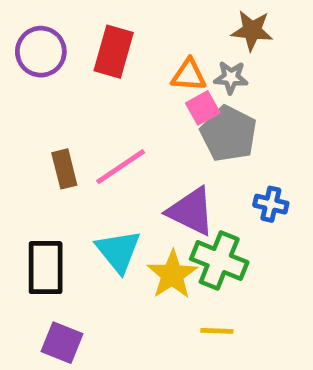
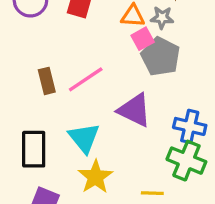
blue cross: (271, 204) -> (190, 126), moved, size x1.4
green cross: (219, 260) -> (186, 161), moved
yellow star: (172, 275) -> (95, 177), moved

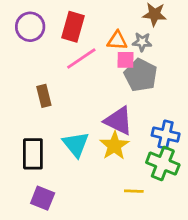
pink square: (143, 39) -> (125, 60), turned 30
pink line: (86, 79) -> (81, 59), moved
yellow star: (95, 177) -> (114, 146), moved

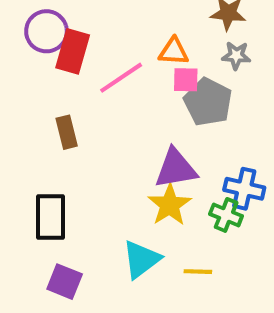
red rectangle: (73, 27) -> (73, 51), moved
gray star: (142, 42) -> (236, 55), moved
purple triangle: (119, 121) -> (176, 169), turned -36
cyan triangle: (76, 144) -> (141, 259), moved, turned 32
green cross: (163, 164) -> (226, 215), moved, size x0.7

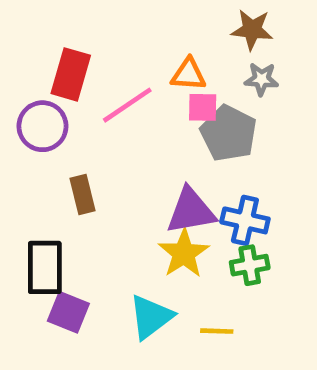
purple circle: (46, 31) -> (42, 126), moved
brown rectangle: (67, 132) -> (83, 194), moved
blue cross: (244, 189) -> (245, 220), moved
green cross: (226, 215) -> (250, 265), turned -32
purple square: (65, 282) -> (68, 312), moved

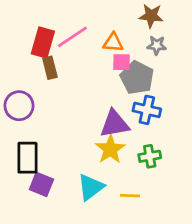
pink line: (127, 105) -> (72, 37), moved
purple circle: (42, 126) -> (19, 106), moved
brown rectangle: (83, 194) -> (50, 68), moved
blue cross: (245, 220) -> (147, 110), moved

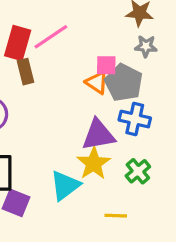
orange triangle: (113, 42) -> (97, 83), moved, turned 30
green cross: (150, 156) -> (138, 171), turned -30
cyan triangle: (91, 187) -> (65, 185), moved

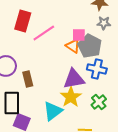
pink line: (51, 37) -> (44, 33), moved
brown rectangle: (26, 72) -> (28, 79), moved

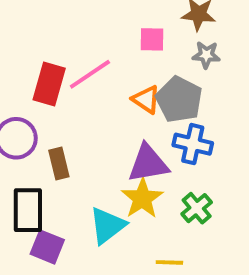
red rectangle: (23, 21) -> (49, 84), moved
pink square: (79, 35) -> (152, 39), moved

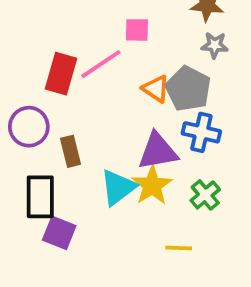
pink square: (152, 39) -> (137, 30), moved
cyan triangle: (107, 226) -> (118, 187), moved

